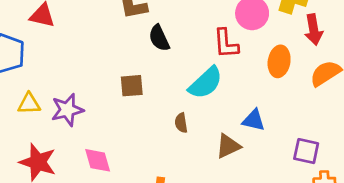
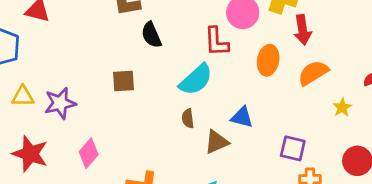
brown semicircle: (181, 123) -> (188, 118), moved
pink diamond: (98, 160) -> (89, 153), turned 56

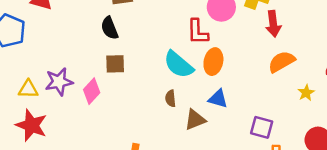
black semicircle: (151, 35) -> (110, 28), moved
orange ellipse: (268, 60) -> (213, 62), moved
cyan semicircle: (196, 80) -> (179, 65), turned 80
yellow triangle: (23, 96) -> (28, 89), moved
pink diamond: (89, 153) -> (92, 91), moved

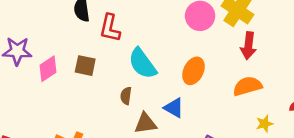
red L-shape: (198, 32) -> (110, 28), moved
orange ellipse: (213, 62) -> (193, 71), moved
brown square: (115, 64) -> (85, 66), moved

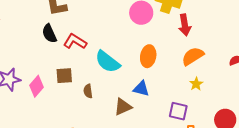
red L-shape: (110, 28) -> (75, 42), turned 125
brown semicircle: (126, 96) -> (88, 91), moved
yellow star: (264, 124) -> (196, 84), moved

